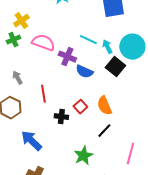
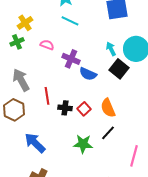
cyan line: (88, 40) -> (70, 21), moved
pink semicircle: (43, 43) -> (47, 45), size x0.6
gray arrow: (17, 78) -> (21, 80), size x1.6
black cross: (61, 117) -> (65, 108), moved
green star: (83, 156) -> (83, 144), moved, turned 30

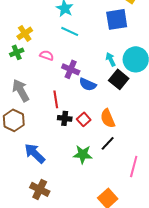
red line: (47, 96) -> (56, 99), moved

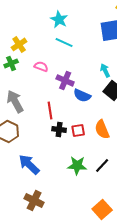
red square: (84, 119) -> (78, 130), turned 32
black line: (108, 143) -> (102, 165), moved

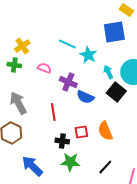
cyan star: (59, 19) -> (88, 55), moved
green cross: (11, 63) -> (14, 65), turned 32
black cross: (59, 129) -> (62, 141), moved
green star: (77, 165) -> (70, 162), moved

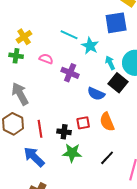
blue semicircle: (85, 97) -> (96, 94), moved
red line: (53, 112) -> (40, 129), moved

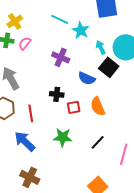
pink semicircle: (46, 59) -> (25, 43), moved, turned -72
black cross: (64, 132) -> (57, 94), moved

